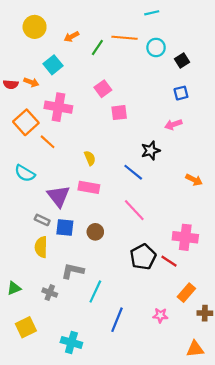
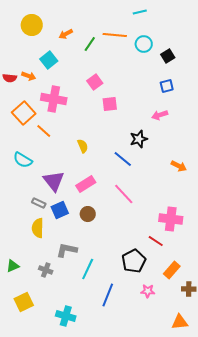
pink rectangle: (89, 187) -> (86, 184), moved, turned -42
blue square: (65, 228) -> (60, 210), turned -30
black pentagon: (143, 257) -> (134, 261), moved

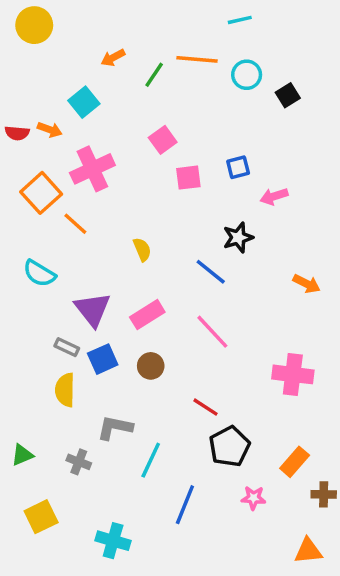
yellow circle: (32, 25) -> (34, 25), moved
blue square: (167, 86) -> (238, 167), moved
pink cross: (54, 99) -> (92, 169), turned -35
red line: (156, 241) -> (206, 407), moved

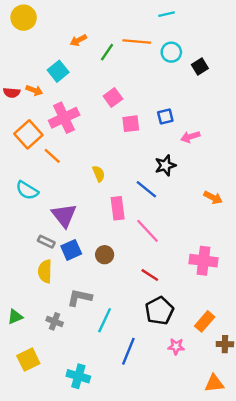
pink rectangle: (147, 315) -> (118, 208), moved, turned -65
red line: (206, 407) -> (150, 275), moved

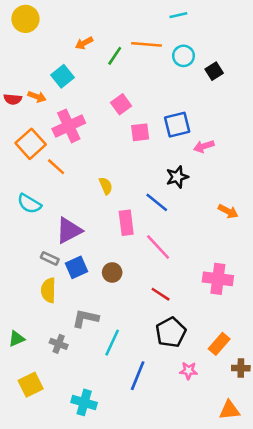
blue square: (165, 117) -> (177, 125), size x1.5
purple triangle: (64, 215) -> (69, 230), turned 40

